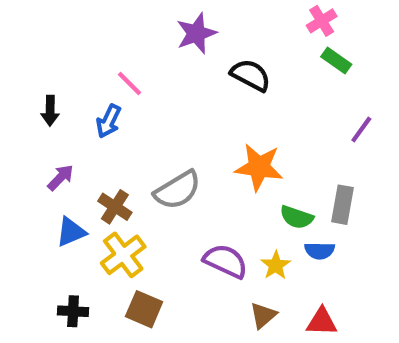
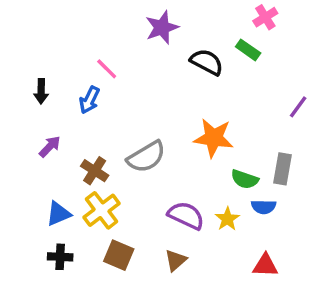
green rectangle: (336, 61) -> (248, 50), moved
blue triangle: (71, 232) -> (58, 214), moved
brown triangle: (263, 315) -> (176, 260), moved

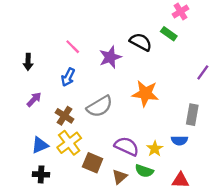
purple star: (162, 28) -> (110, 57), moved
blue arrow: (89, 100) -> (68, 77), moved
green semicircle: (245, 179) -> (144, 171), moved
brown square: (119, 255) -> (93, 163), moved

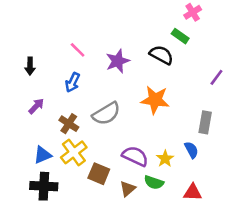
black semicircle: (141, 42) -> (161, 55), moved
blue semicircle: (179, 140) -> (191, 150), turned -119
black cross: (41, 174) -> (44, 186), size x1.5

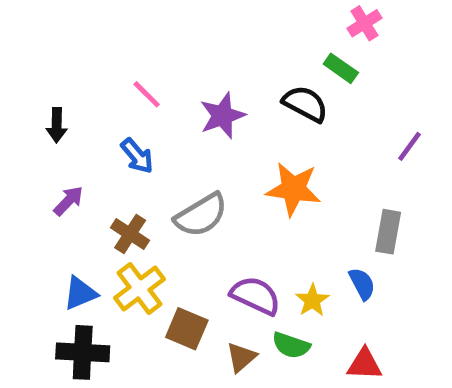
blue arrow: (73, 82) -> (137, 156), turned -66

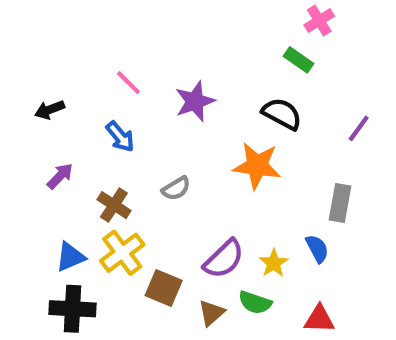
black semicircle: (305, 104) -> (282, 114), moved
black arrow: (57, 125) -> (50, 110), turned 68
gray semicircle: (201, 215) -> (176, 188), size x0.6
purple semicircle: (256, 296) -> (224, 259), turned 111

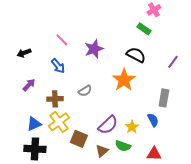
orange star: (257, 166) -> (124, 80), turned 30
brown cross: (114, 205) -> (55, 99), turned -35

